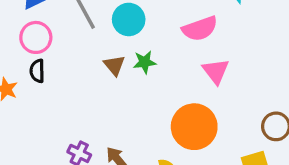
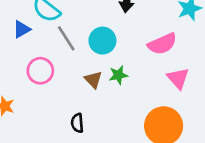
pink circle: (36, 37) -> (40, 71), moved
black semicircle: (37, 71) -> (77, 123), moved

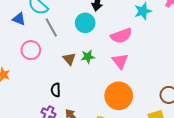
blue triangle: (22, 29) -> (19, 19), turned 48
cyan circle: (102, 41) -> (85, 23), moved
pink triangle: (178, 78) -> (120, 61), moved

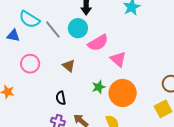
gray line: (51, 28) -> (53, 29), moved
pink semicircle: (121, 36) -> (98, 43), moved
green star: (88, 57) -> (99, 87), moved

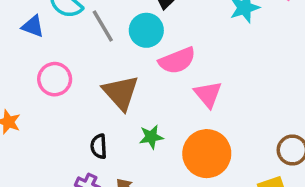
brown triangle: (69, 66) -> (121, 93), size x1.6
green star: (99, 87) -> (151, 137), moved

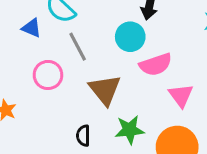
gray line: (103, 26) -> (78, 47), moved
green star: (151, 137) -> (129, 130), size x1.4

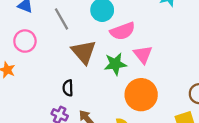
pink circle: (48, 75) -> (25, 41), moved
green star: (129, 130) -> (115, 64), moved

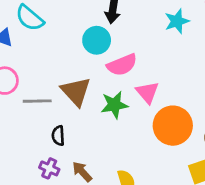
gray line: (61, 19) -> (37, 101), moved, turned -60
orange circle: (141, 95) -> (173, 126), moved

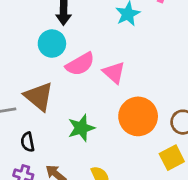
pink triangle: (147, 92) -> (114, 73), moved
green star: (114, 105) -> (81, 128), moved

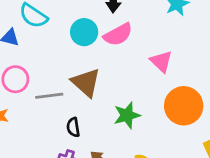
cyan circle: (52, 44) -> (84, 32), moved
pink semicircle: (80, 64) -> (118, 35), moved

